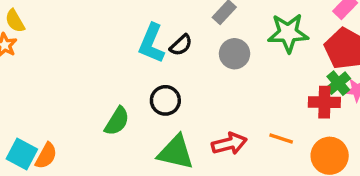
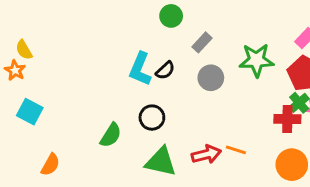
orange line: (281, 138) -> (236, 150), moved
cyan square: (22, 154) -> (30, 112), moved

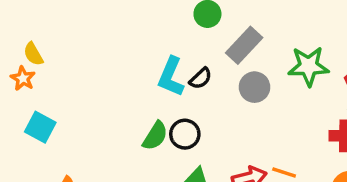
gray rectangle: (202, 42) -> (244, 45), size x1.5
green semicircle: (111, 135) -> (155, 136), moved

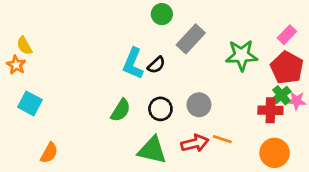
gray circle: (254, 87) -> (199, 105), moved
black circle: (185, 134) -> (160, 109), moved

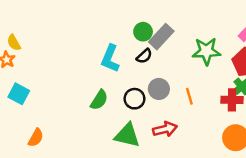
green circle: (162, 14) -> (143, 32), moved
black semicircle: (156, 65) -> (144, 56), moved
gray circle: (199, 105) -> (159, 89), moved
orange line: (222, 139) -> (189, 96), moved, turned 56

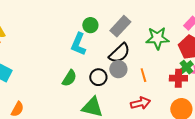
green circle: (143, 32) -> (90, 25), moved
black semicircle: (144, 56) -> (119, 53), moved, size x1.6
red arrow: (165, 129) -> (140, 103), moved

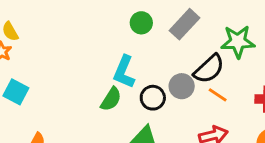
cyan L-shape: (78, 44) -> (124, 72), moved
black semicircle: (119, 53) -> (209, 69), moved
orange line: (143, 75) -> (218, 95), turned -40

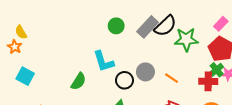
black semicircle: (209, 69) -> (165, 26), moved
cyan L-shape: (124, 72) -> (104, 61), turned -40
green semicircle: (111, 99) -> (78, 81), moved

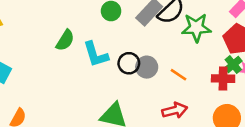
black circle: (125, 80) -> (129, 63), moved
green semicircle: (78, 81) -> (65, 40), moved

